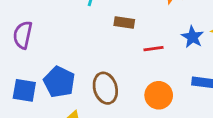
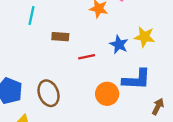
orange circle: (159, 95) -> (107, 94), moved

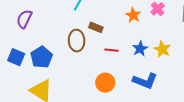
brown ellipse: (49, 93) -> (77, 41), moved
orange circle: (107, 94) -> (105, 83), moved

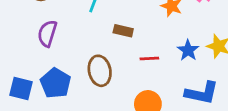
purple semicircle: (24, 19) -> (47, 33), moved
brown ellipse: (77, 41) -> (100, 71), moved

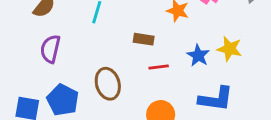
brown rectangle: (123, 31) -> (144, 39), moved

